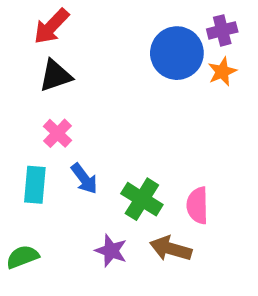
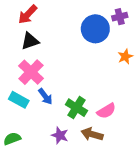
orange star: (222, 72) -> (125, 57), moved
pink cross: (58, 133) -> (31, 72), size x1.6
cyan rectangle: (35, 185) -> (19, 100), turned -66
pink semicircle: (197, 205) -> (106, 111), turned -120

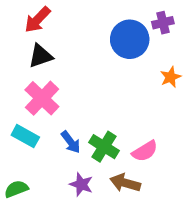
blue arrow: (45, 97) -> (71, 142), moved

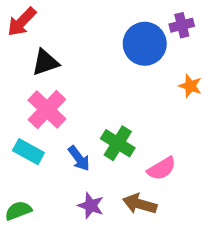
red arrow: (37, 20) -> (22, 22), moved
orange star: (171, 77) -> (190, 86), turned -30
green cross: (104, 147) -> (118, 143), moved

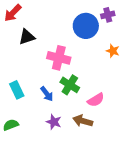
pink cross: (47, 109) -> (59, 58), moved, turned -30
cyan rectangle: (28, 152) -> (17, 90), turned 36

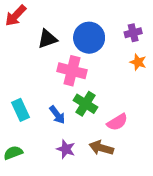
purple cross: (108, 15) -> (133, 33), moved
blue circle: (86, 26) -> (89, 38), moved
black triangle: (27, 37) -> (47, 39), moved

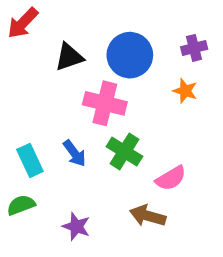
orange star: (138, 62) -> (185, 91), moved
blue arrow: (57, 115) -> (75, 153), moved
purple star: (66, 149) -> (76, 226), moved
green semicircle: (13, 153) -> (21, 205), moved

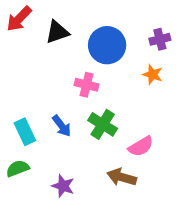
black triangle: (69, 57) -> (57, 32), moved
pink cross: (105, 103) -> (87, 85), size x0.7

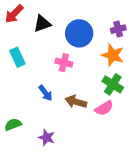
orange star: (153, 75) -> (113, 55), size x1.5
green cross: (103, 124) -> (113, 84), moved
cyan rectangle: (25, 132) -> (17, 57), moved
brown arrow: (122, 177) -> (76, 102), moved

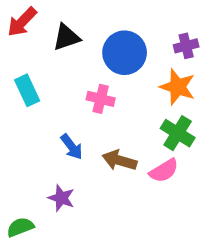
green semicircle: (13, 124) -> (20, 227), moved
purple star: (47, 138) -> (61, 198), moved

